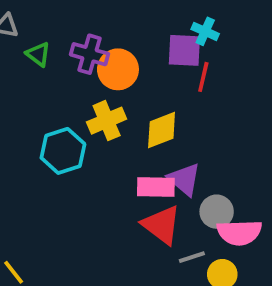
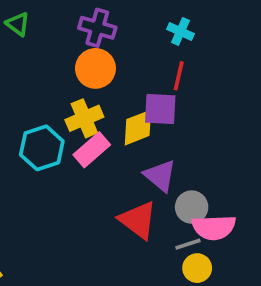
purple square: (184, 50) -> (160, 109), moved
green triangle: (38, 54) -> (18, 24), moved
purple cross: (89, 54) -> (97, 28), moved
pink rectangle: (156, 187) -> (92, 150), moved, turned -42
gray line: (192, 257) -> (188, 244), moved

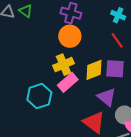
red line: (179, 76) -> (117, 40), turned -49
purple square: (160, 109) -> (115, 69), moved
cyan hexagon: (42, 148) -> (39, 96), moved

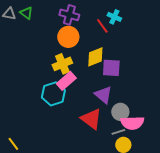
red line: (117, 40) -> (102, 26), moved
yellow diamond: (94, 70) -> (95, 57), moved
cyan hexagon: (39, 96) -> (53, 94), moved

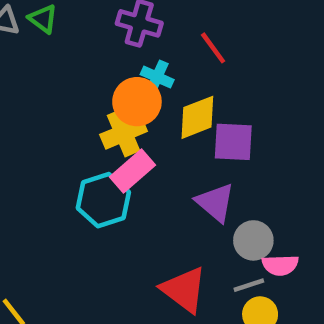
cyan cross: (114, 17) -> (157, 77), moved
orange circle: (68, 37) -> (137, 102), moved
red triangle: (91, 119) -> (184, 290), moved
pink semicircle: (132, 123) -> (280, 265), size x0.7

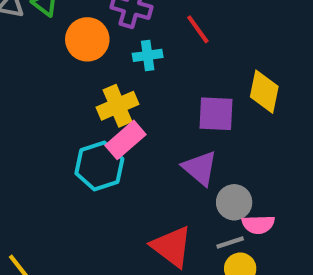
cyan cross: (157, 77) -> (148, 55), turned -32
orange circle: (137, 102) -> (87, 39), moved
yellow diamond: (197, 117) -> (264, 92), moved, turned -57

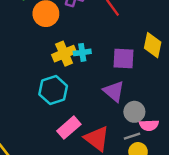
cyan cross: (148, 55) -> (82, 52), moved
pink rectangle: (126, 140) -> (69, 128), moved

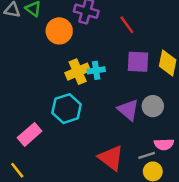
purple square: (123, 58) -> (138, 62), moved
gray circle: (134, 112) -> (153, 106), moved
pink rectangle: (69, 128) -> (30, 134), moved

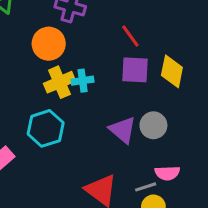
red line: (127, 25) -> (130, 36), moved
orange circle: (59, 31) -> (49, 44), moved

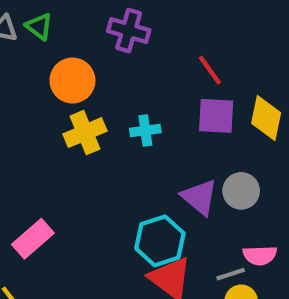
orange circle: (49, 44) -> (72, 81), moved
yellow cross: (59, 82) -> (85, 133), moved
cyan hexagon: (46, 128) -> (160, 241), moved

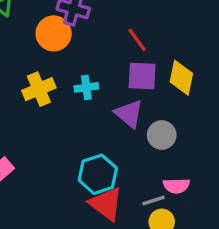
orange circle: (72, 81) -> (54, 33), moved
purple triangle: (199, 197) -> (129, 114), moved

